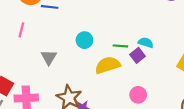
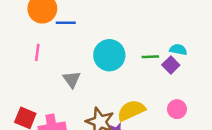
cyan circle: (84, 40) -> (109, 55), size x1.6
yellow semicircle: (108, 65) -> (131, 110), moved

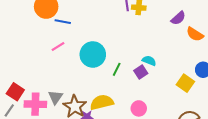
pink line: (37, 52) -> (58, 47), moved, turned 40
green line: (150, 57) -> (117, 69), moved, turned -72
gray triangle: (72, 79) -> (55, 97), moved

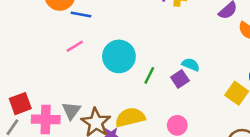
red square: (15, 92) -> (20, 104), turned 36

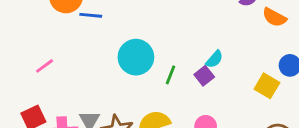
pink line: (75, 46) -> (45, 66), moved
cyan semicircle: (191, 65) -> (214, 59), turned 114

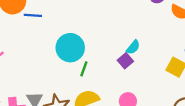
green line: (171, 75) -> (84, 69), moved

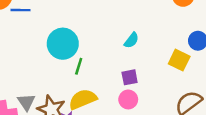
purple square: (125, 61) -> (130, 77), moved, turned 32

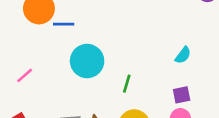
cyan circle: (63, 44) -> (87, 61), moved

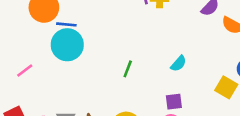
cyan circle: (87, 61) -> (67, 45), moved
green line: (127, 84) -> (128, 69), moved

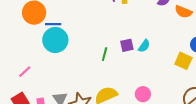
pink line: (25, 70) -> (25, 72), moved
purple square: (174, 102) -> (127, 45), moved

